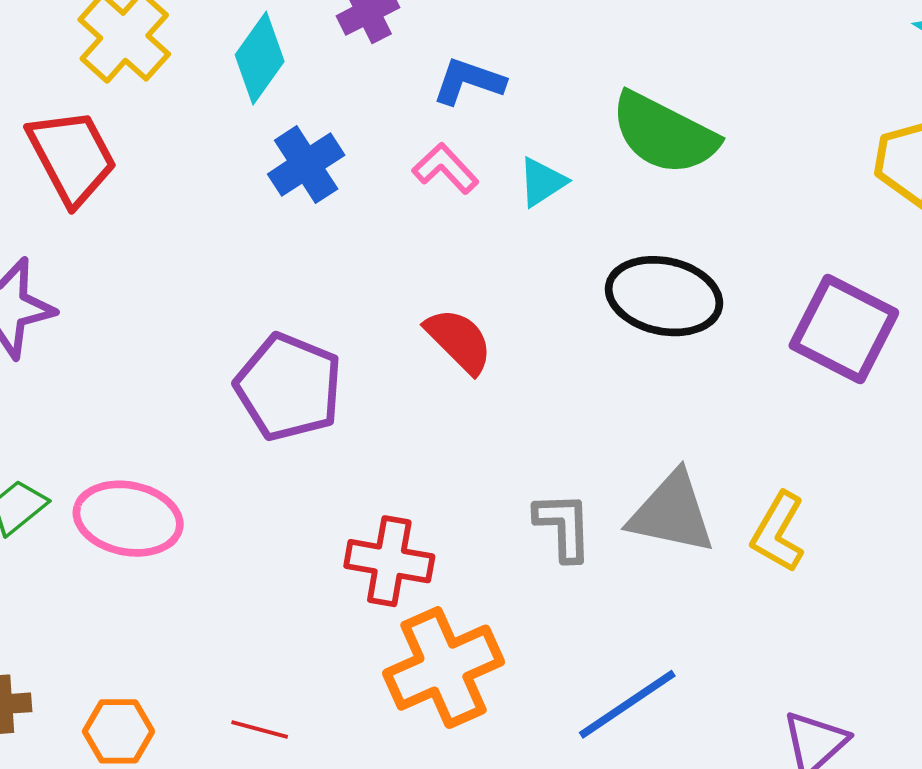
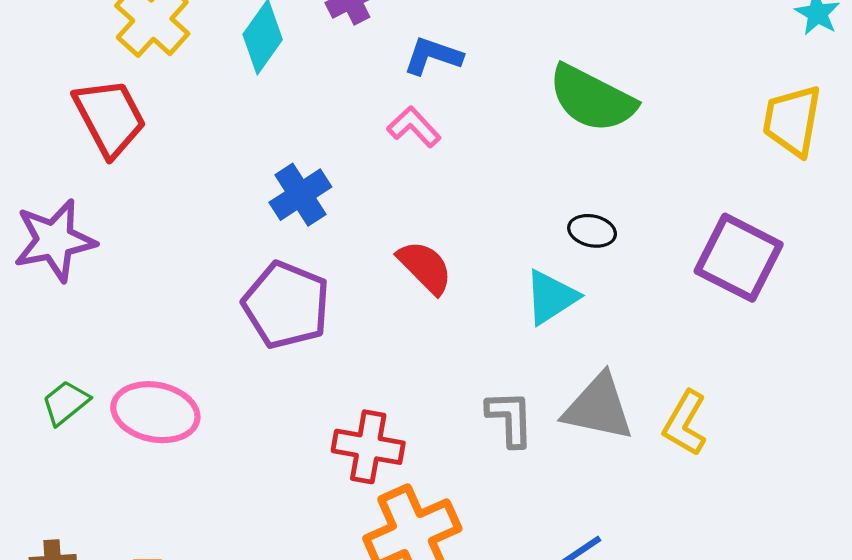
blue cross: (306, 165) -> (300, 195), moved
cyan triangle: (542, 182) -> (551, 297), moved, size x1.4
black ellipse: (664, 296) -> (592, 231), size x0.5

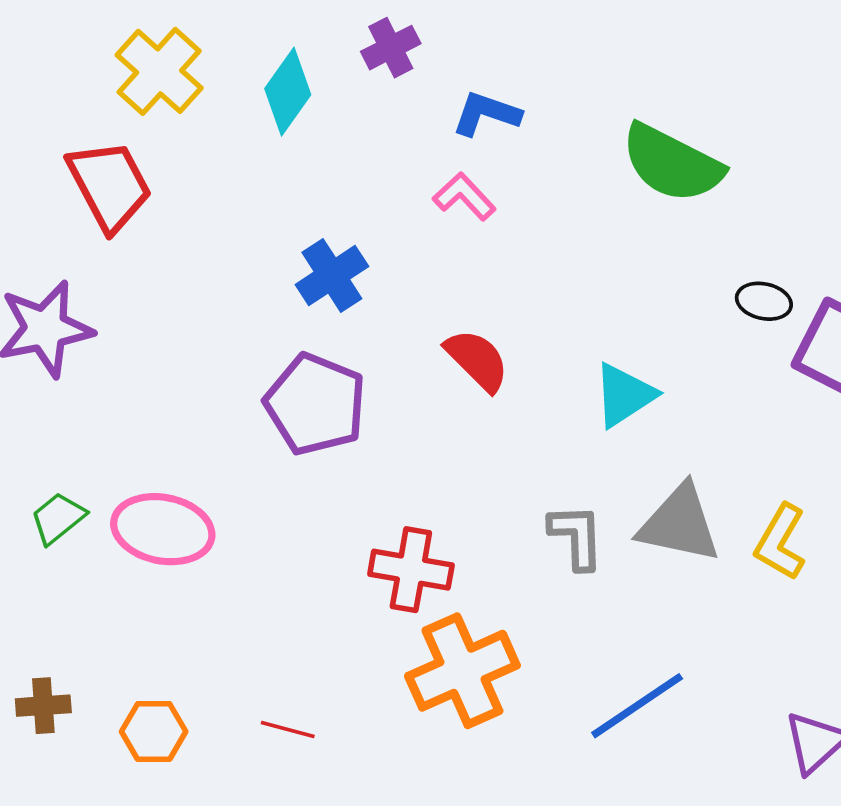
black ellipse: (592, 231) -> (764, 301), moved

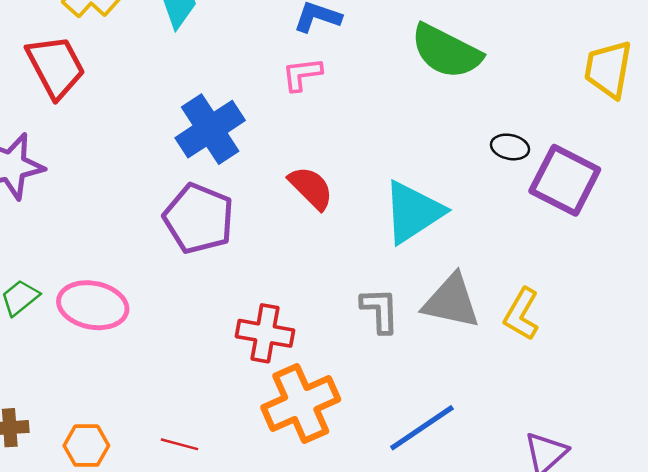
pink L-shape: (464, 196) -> (302, 74), turned -54
blue cross: (332, 275) -> (210, 129), size x1.4
cyan triangle: (624, 395) -> (413, 212), size x1.4

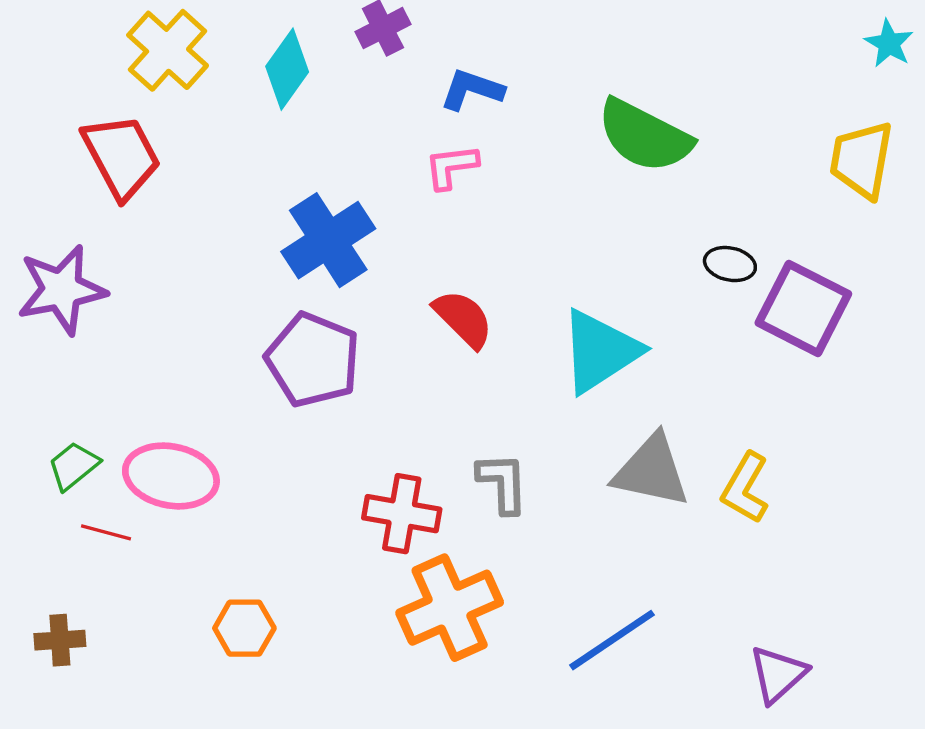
gray L-shape: (380, 310) -> (503, 483), moved
red line: (180, 444) -> (106, 532), moved
orange hexagon: (86, 446) -> (244, 628), moved

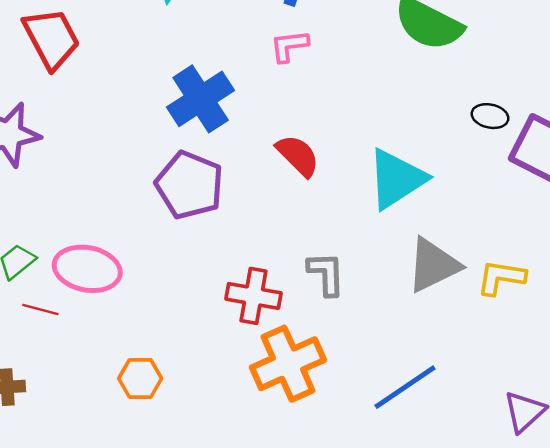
gray triangle: (651, 471) -> (433, 265), turned -38
yellow L-shape: (745, 488) -> (501, 277), turned 69

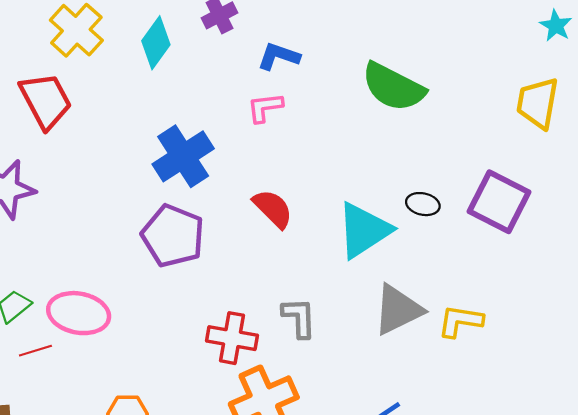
black ellipse: (490, 116) -> (423, 204), moved
red line: (40, 309) -> (35, 351), turned -32

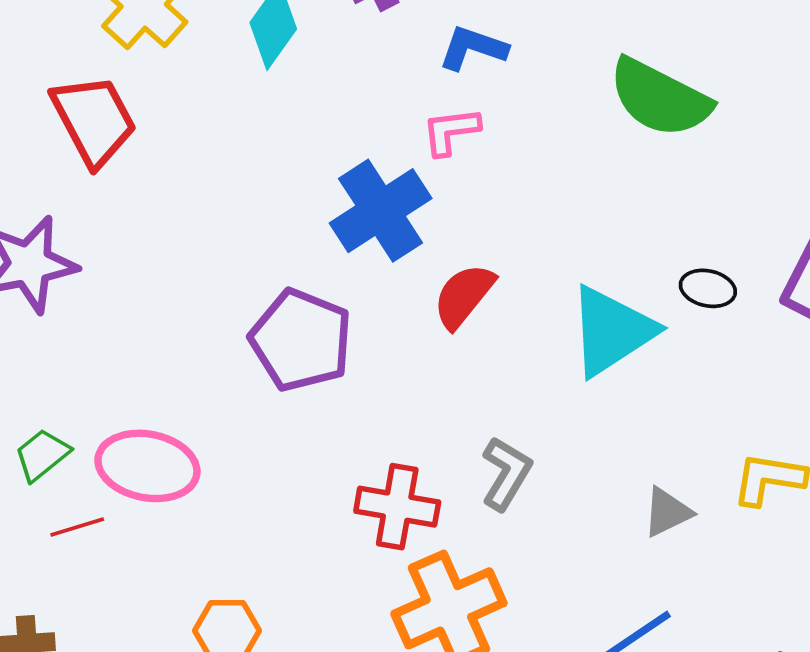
blue cross: (183, 156) -> (381, 211), moved
red semicircle: (273, 209) -> (464, 296), turned -96
gray triangle: (398, 310) -> (667, 512), moved, size x0.6
gray L-shape: (299, 318) -> (506, 473), turned 33

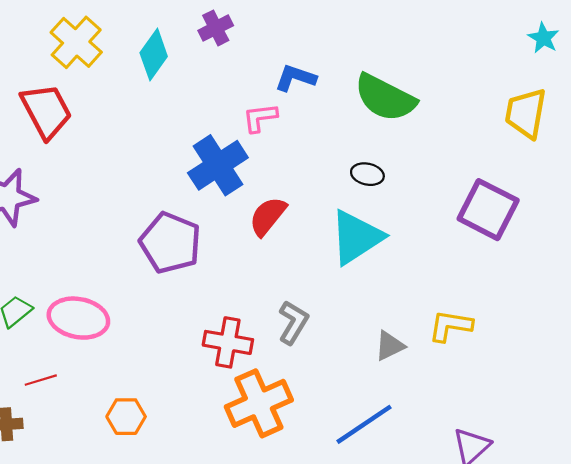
blue L-shape: (473, 48) -> (295, 78), moved
black ellipse: (708, 288) -> (367, 174), moved
red line: (77, 527) -> (41, 380), moved

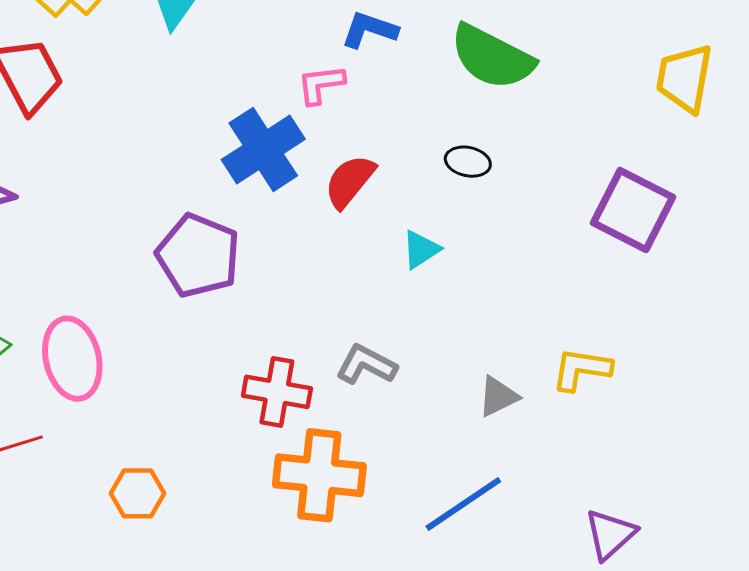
red semicircle: (268, 216) -> (350, 181), moved
cyan triangle: (356, 237) -> (421, 249), moved, size x0.5
pink ellipse: (78, 318) -> (72, 359), turned 66
gray L-shape: (293, 322) -> (366, 365), turned -93
orange cross: (259, 403) -> (319, 475), turned 30

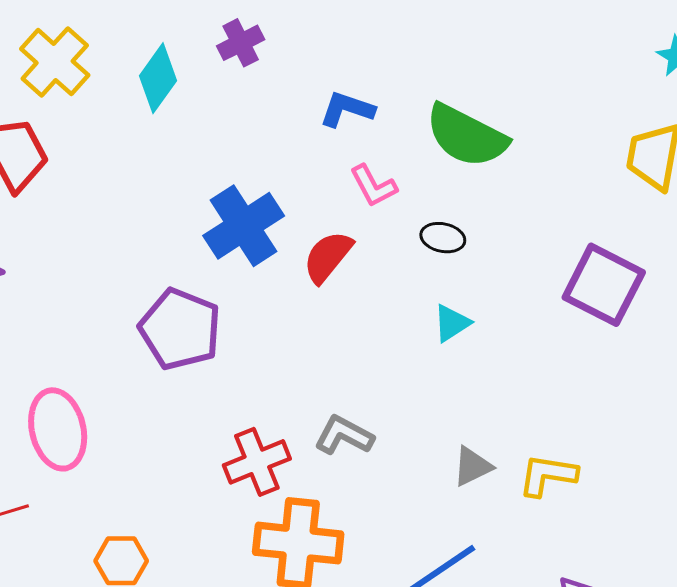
pink L-shape: (321, 84) -> (373, 186), moved, turned -111
cyan triangle: (421, 249) -> (452, 323), moved
yellow L-shape: (581, 369) -> (548, 475), moved
red cross: (277, 392) -> (257, 462), turned -32

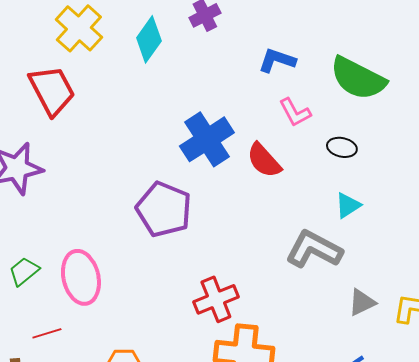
red semicircle: (328, 257) -> (264, 160), turned -81
gray L-shape: (344, 435) -> (314, 249), moved, size x1.4

